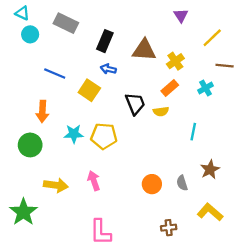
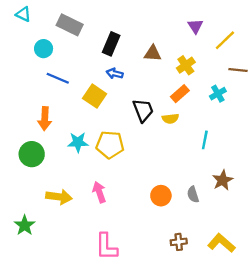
purple triangle: (181, 15) -> (195, 26), moved
cyan circle: (30, 34) -> (44, 49), moved
brown triangle: (144, 50) -> (153, 53), size x0.7
green star: (23, 212) -> (25, 225), size x0.7
yellow L-shape: (210, 212) -> (221, 243), moved

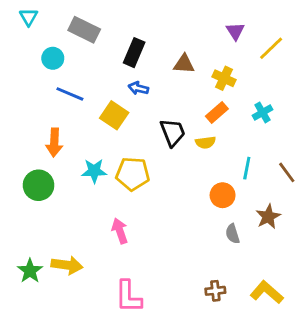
cyan triangle: (23, 14) -> (29, 17), turned 35
yellow cross: (186, 65) -> (224, 78), turned -30
brown line: (238, 70) -> (287, 172), moved, turned 48
orange circle: (161, 196) -> (223, 195), moved
yellow arrow: (59, 197) -> (67, 265), moved

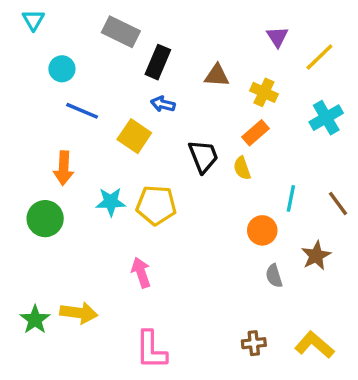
gray rectangle: (84, 30) -> (121, 32), moved
cyan cross: (262, 112) -> (326, 118), moved, size x1.4
yellow semicircle: (205, 142) -> (242, 168), turned 78

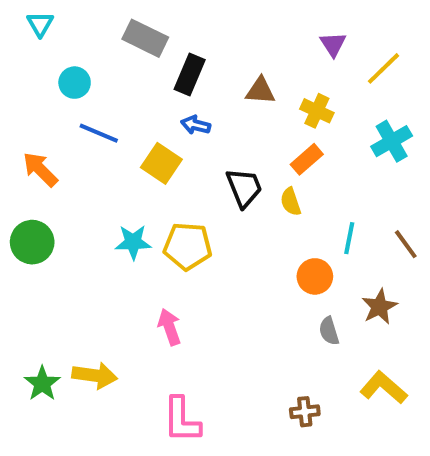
orange arrow: (64, 168) -> (40, 169), moved, turned 132
green circle: (45, 219) -> (32, 242), moved
yellow L-shape: (314, 345) -> (384, 388), moved

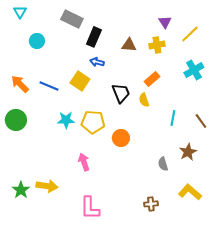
yellow cross: (317, 111) -> (157, 45), moved, turned -35
blue line: (99, 133) -> (49, 86), moved
orange circle: (315, 276) -> (121, 138), moved

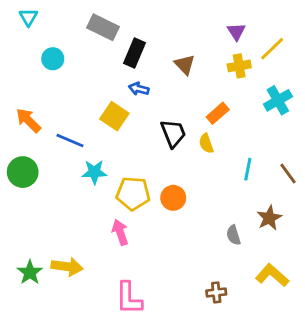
brown triangle: (129, 45) -> (185, 64), turned 42
yellow cross: (157, 45) -> (239, 66), moved
blue line: (49, 86) -> (70, 140), moved
yellow pentagon: (93, 122) -> (133, 194), moved

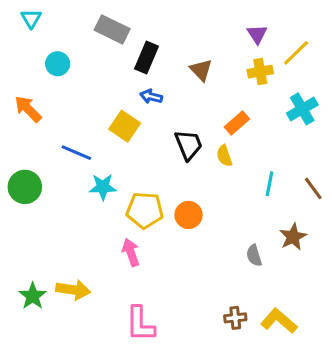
orange arrow: (28, 120) -> (28, 109), moved
yellow L-shape: (272, 275) -> (279, 321), moved

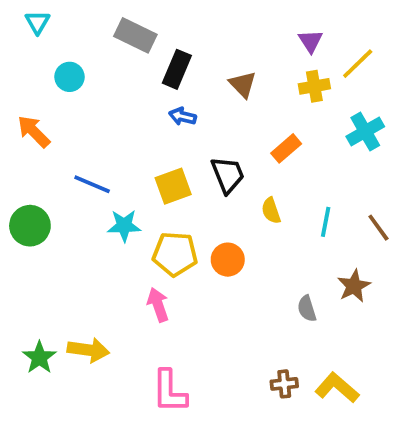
yellow square: (125, 126) -> (173, 186), moved, turned 36
yellow semicircle: (224, 156) -> (271, 211), moved

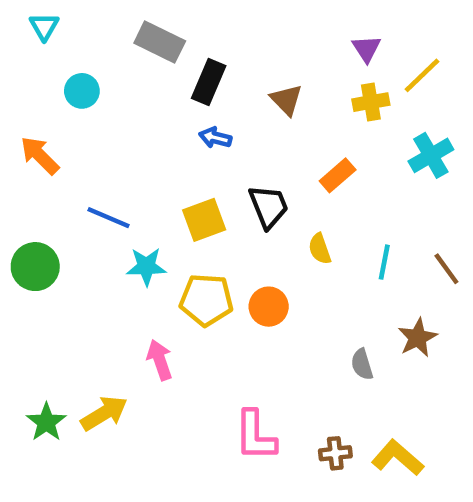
pink arrow: (158, 305) -> (160, 360), moved
yellow arrow: (88, 350) -> (104, 413), turned -39
pink L-shape: (169, 391) -> (255, 435), moved

